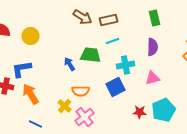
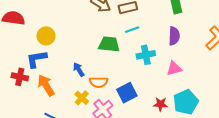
yellow circle: (31, 36) -> (46, 36), moved
blue arrow: (70, 64) -> (79, 70), moved
blue square: (116, 87) -> (127, 93), moved

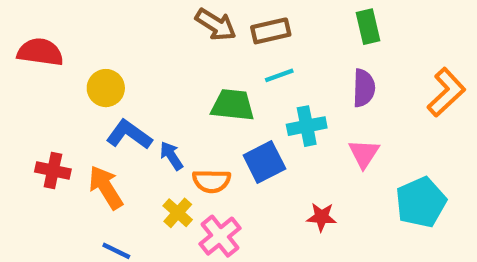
blue L-shape: (37, 59) -> (129, 135), moved, turned 45
pink triangle: (174, 68) -> (364, 154), turned -42
blue square: (127, 93) -> (264, 162), moved
cyan pentagon: (186, 102) -> (421, 202), moved
red star: (161, 104) -> (322, 217), moved

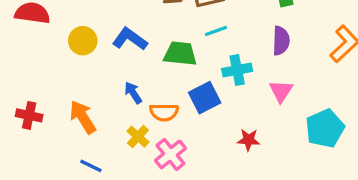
blue L-shape: (129, 135) -> (130, 39), moved
red cross: (53, 171) -> (29, 115), moved

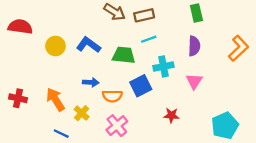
blue arrow: (133, 93) -> (91, 82), turned 126
cyan pentagon: (325, 128) -> (225, 126), moved
yellow cross: (138, 137) -> (82, 113), moved

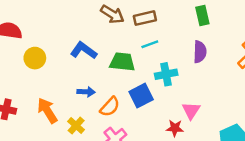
yellow circle: (55, 46) -> (35, 58), moved
pink triangle: (194, 81) -> (191, 111), moved
orange semicircle: (112, 96) -> (110, 107), turned -48

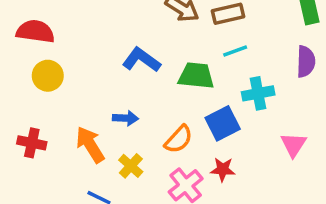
yellow circle: (35, 58) -> (48, 76), moved
blue arrow: (86, 92) -> (126, 118), moved
red star: (175, 128) -> (223, 169), moved

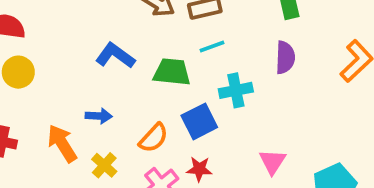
pink triangle: (293, 145) -> (272, 162), moved

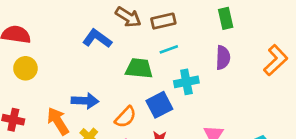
blue L-shape: (115, 56) -> (97, 39), moved
blue arrow: (99, 116) -> (85, 101), size x1.4

